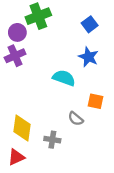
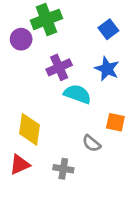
purple cross: (15, 56) -> (59, 67), moved
yellow diamond: (22, 128) -> (30, 129), moved
red triangle: (16, 157) -> (20, 165), moved

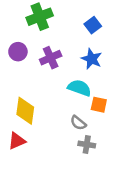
purple circle: (21, 39) -> (18, 52), moved
cyan semicircle: (77, 94) -> (79, 88), moved
gray cross: (63, 169) -> (87, 145), moved

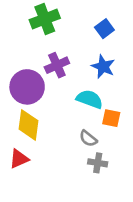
purple circle: (18, 52) -> (27, 87), moved, size x1.6

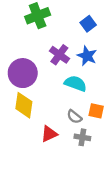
purple cross: (57, 65) -> (59, 55), moved, turned -30
orange square: (111, 118) -> (96, 111), moved
red triangle: (19, 159) -> (49, 134), moved

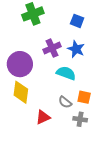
blue square: (88, 24) -> (77, 21), turned -32
purple cross: (59, 55) -> (52, 48), turned 30
gray cross: (82, 137) -> (80, 119), moved

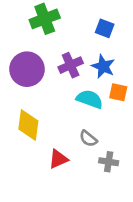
purple circle: (20, 64) -> (27, 69), moved
orange square: (84, 97) -> (118, 92), moved

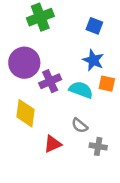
purple cross: (71, 65) -> (50, 81), moved

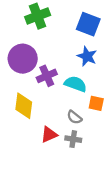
blue square: (94, 26) -> (88, 24), size x1.5
orange square: (107, 84) -> (96, 103), moved
gray cross: (98, 146) -> (73, 139), moved

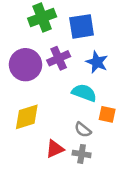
blue square: (88, 24) -> (82, 26), moved, turned -30
purple cross: (47, 76) -> (59, 58), moved
yellow diamond: (24, 106) -> (27, 117), turned 65

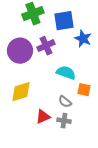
blue star: (97, 62) -> (83, 39), moved

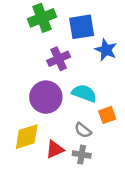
purple circle: (20, 51) -> (46, 97), moved
orange square: (84, 90) -> (107, 115), turned -32
yellow diamond: (21, 92) -> (27, 137), moved

